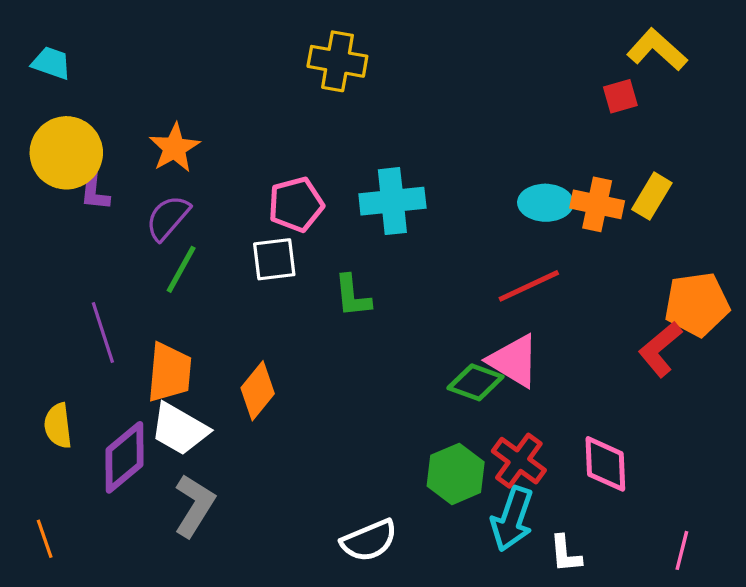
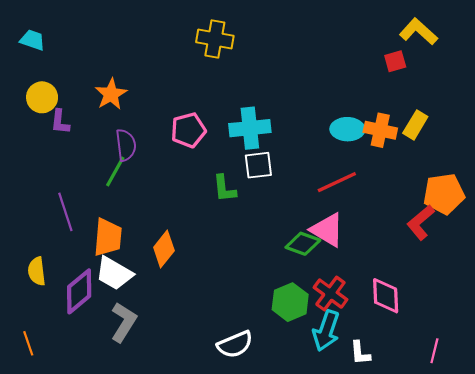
yellow circle: (66, 153) -> (42, 97), size x0.7
purple semicircle: (168, 218) -> (126, 145), moved, turned 132
white square: (274, 259) -> (258, 165), moved

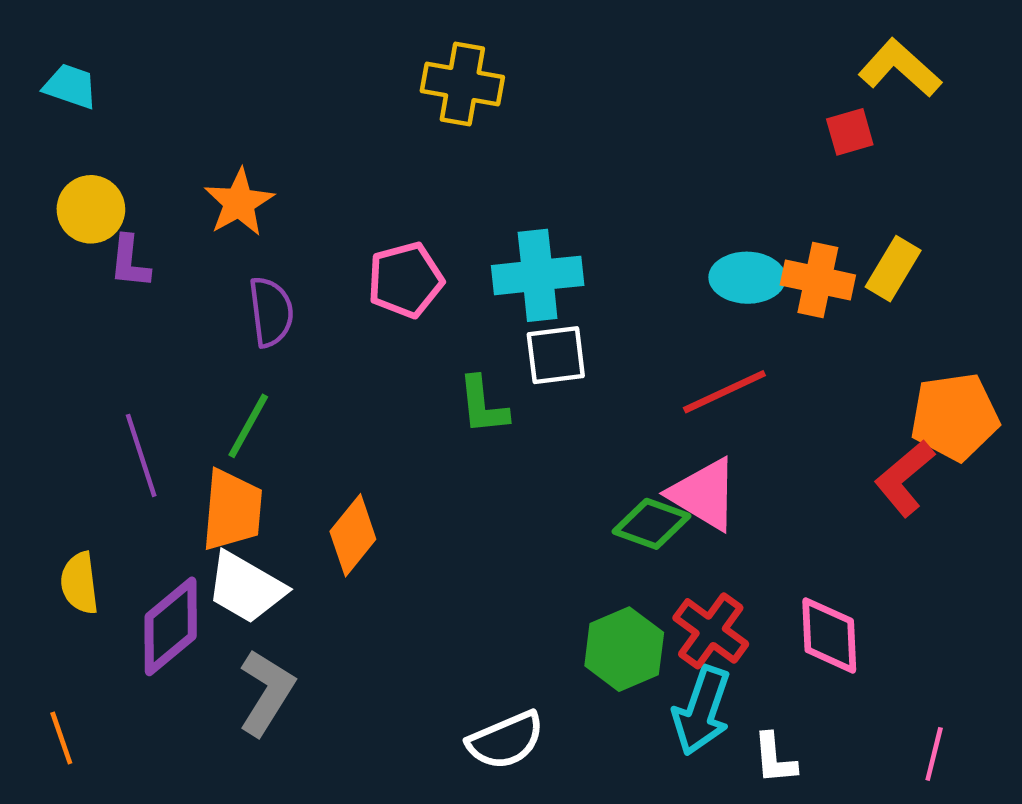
green line: (115, 172) -> (248, 426), moved

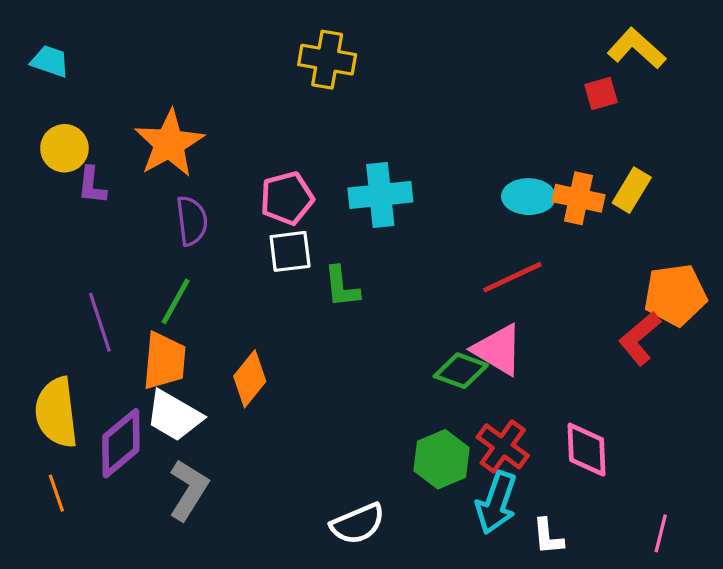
orange star: (239, 202) -> (169, 143), size x1.4
white square: (556, 355) -> (290, 251), moved
yellow semicircle: (80, 583) -> (56, 413), size x1.6
orange line: (61, 738) -> (56, 493), moved

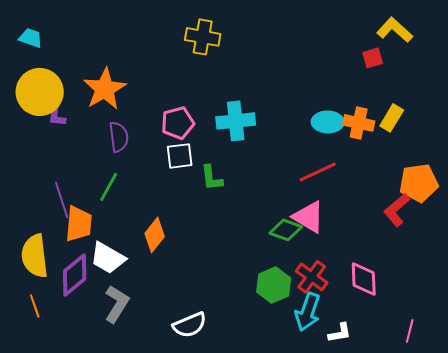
yellow circle: (64, 148) -> (40, 92), size x1.6
orange trapezoid: (164, 361) -> (79, 224), moved
white semicircle: (358, 524) -> (190, 325), moved
white L-shape: (548, 537) -> (340, 333), turned -95

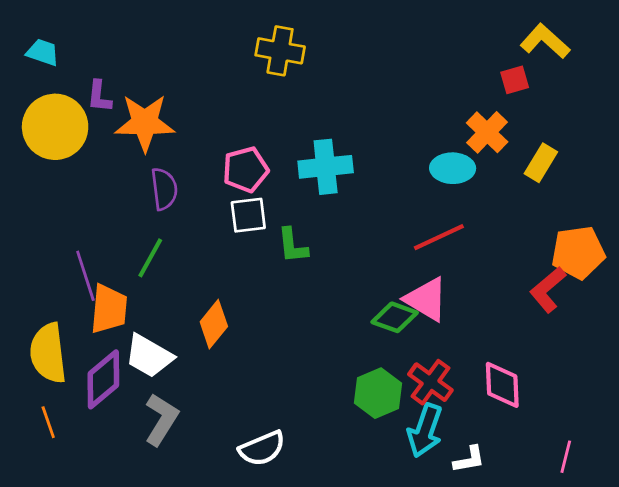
orange star: (105, 89) -> (145, 123), turned 30
purple L-shape: (57, 115) -> (99, 96), moved
orange cross: (359, 123) -> (487, 132), moved, turned 32

